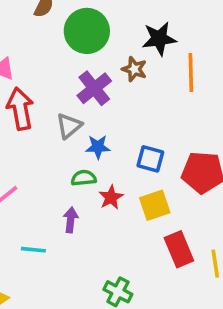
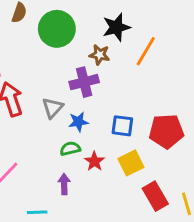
orange line: (191, 72) -> (146, 51), turned 40
purple cross: (94, 88) -> (84, 82), moved, turned 32

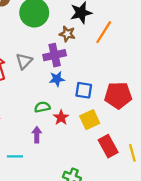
gray triangle: (53, 108) -> (24, 61), moved
blue star: (78, 122) -> (57, 79), moved

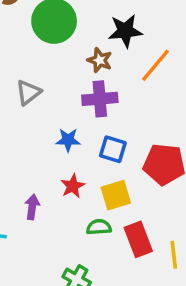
purple cross: (55, 55) -> (100, 99), moved
blue star: (57, 79) -> (68, 140), moved
green semicircle: (42, 107) -> (99, 227), moved

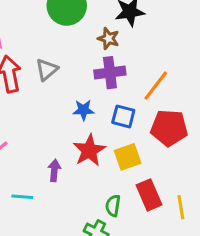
orange line: (156, 65) -> (156, 86), moved
red star: (73, 186) -> (89, 150), size x1.5
green semicircle: (99, 227) -> (113, 206), moved, turned -75

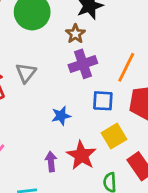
brown star: (108, 38) -> (75, 34), turned 30
blue star: (83, 110) -> (61, 116), moved
red star: (89, 150) -> (81, 155), moved

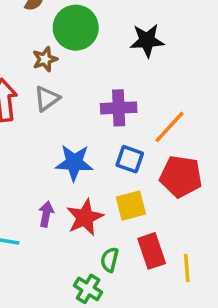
brown star: (75, 34) -> (45, 59), moved
blue star: (61, 116) -> (74, 163), size x1.5

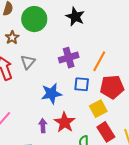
black star: (147, 40) -> (75, 17), turned -30
brown star: (45, 59) -> (12, 38), moved
yellow square: (131, 206) -> (98, 109), moved

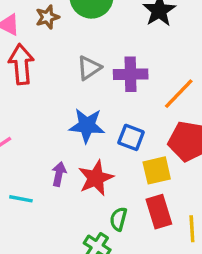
gray triangle: (28, 62) -> (89, 68), moved
blue square: (82, 84) -> (131, 137), moved

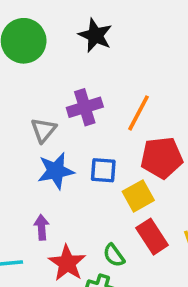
gray triangle: (89, 68) -> (44, 130), moved
red star: (96, 178) -> (67, 263), moved
green semicircle: (118, 219) -> (114, 255), turned -35

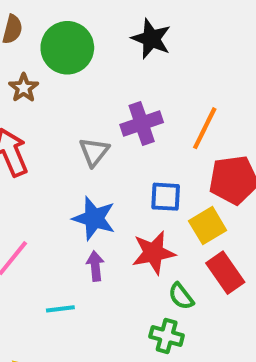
blue star: (56, 171) -> (94, 218), moved, turned 30
red star: (67, 263) -> (154, 253), moved, turned 30

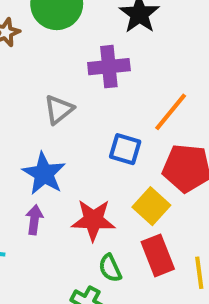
purple cross: (142, 123) -> (109, 67), moved
blue square: (166, 197) -> (125, 149), moved
yellow square: (208, 226) -> (151, 206), turned -30

